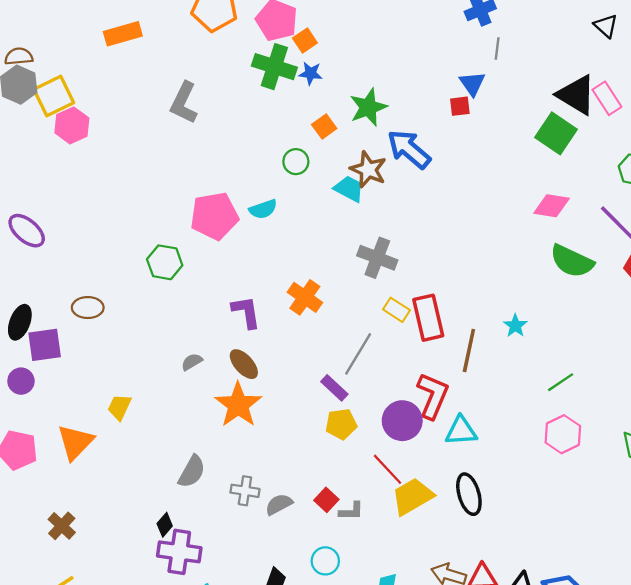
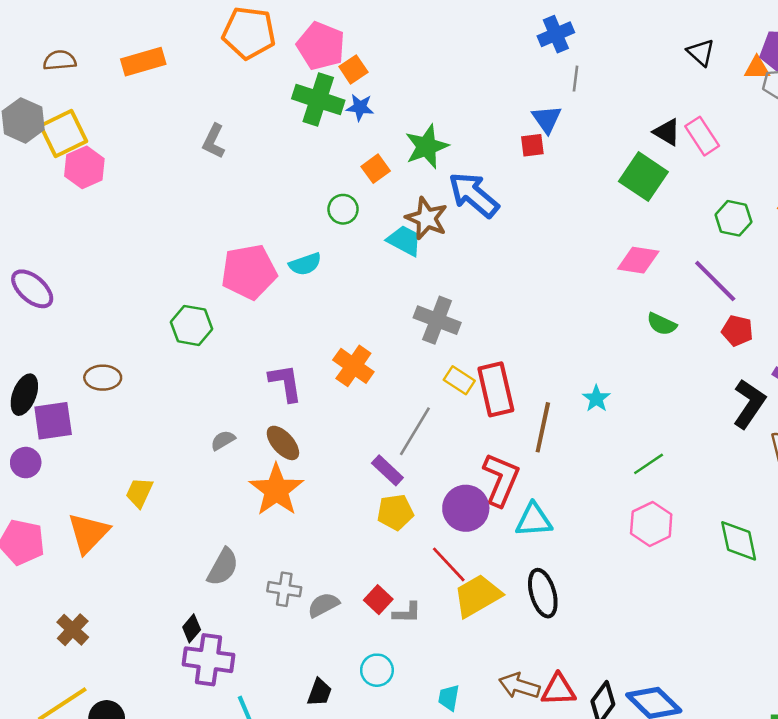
brown semicircle: (19, 56) -> (60, 60), moved
black triangle: (576, 95) -> (667, 132), size x0.6
gray L-shape: (184, 103) -> (214, 141), size x0.7
green semicircle: (572, 261) -> (662, 324), size x0.6

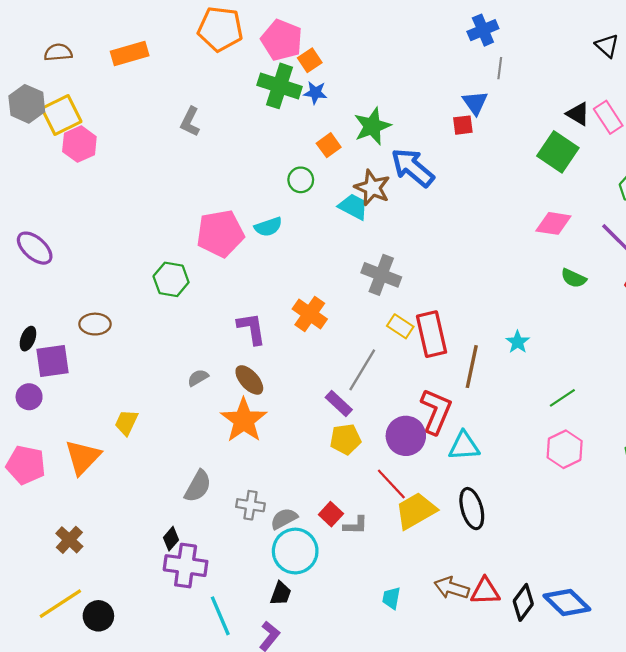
black ellipse: (24, 395) -> (28, 339), size x0.7
cyan circle: (377, 670) -> (295, 551), moved, size x1.6

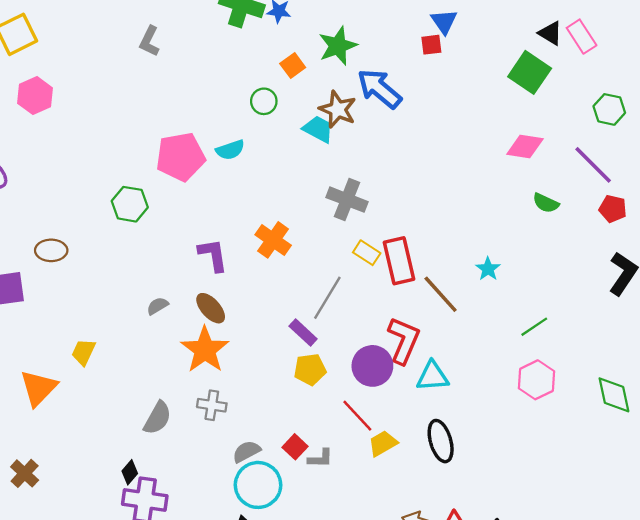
pink hexagon: (79, 144) -> (35, 96), moved
brown line: (472, 367) -> (441, 294), turned -54
gray cross: (250, 505) -> (212, 405), moved
yellow trapezoid: (416, 511) -> (383, 443), size x0.7

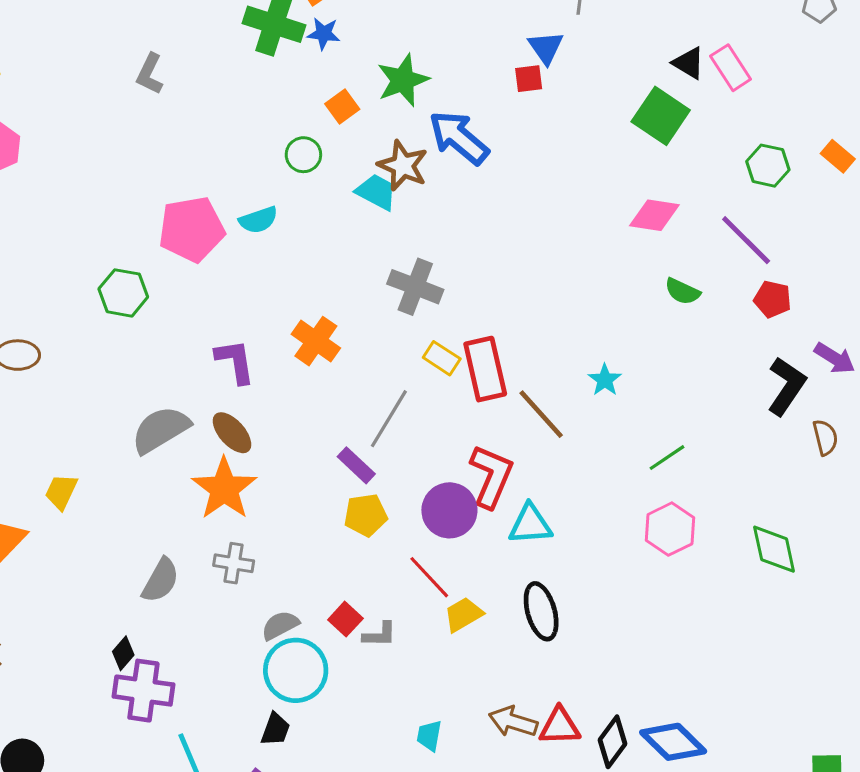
gray semicircle: (157, 306) -> (161, 430), size x2.0

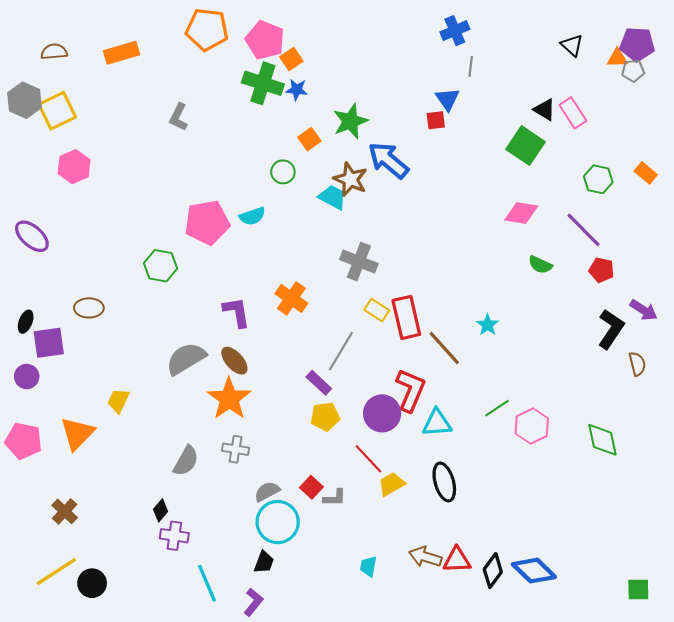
green line: (667, 458) -> (497, 408), moved
purple cross: (143, 691) -> (174, 536), size x0.7

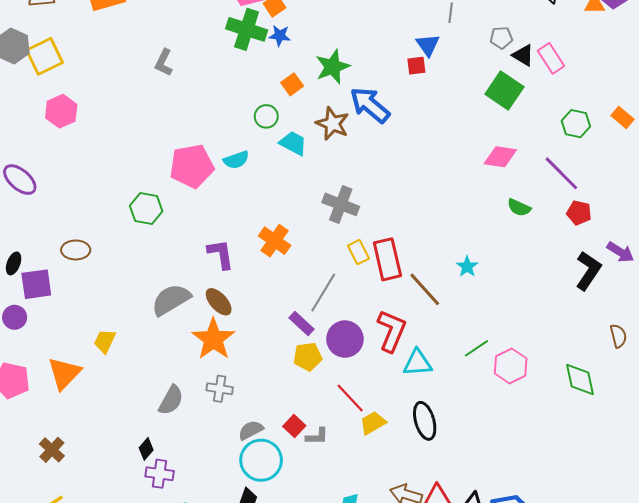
gray pentagon: (633, 71) -> (501, 38), moved
cyan trapezoid: (332, 197) -> (293, 143), moved
yellow rectangle: (377, 310) -> (358, 252), turned 30
brown semicircle: (637, 364) -> (618, 336), moved
purple circle: (382, 413) -> (345, 339), moved

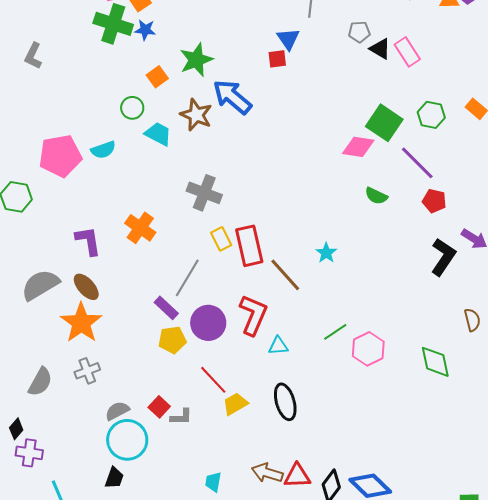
green square: (504, 90) -> (384, 123), moved
cyan triangle: (417, 363) -> (278, 346), size x0.7
gray cross: (220, 389) -> (87, 371), turned -30

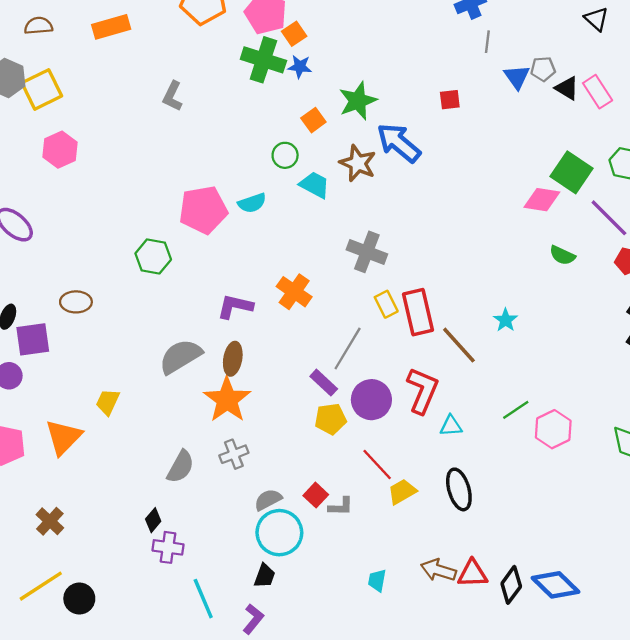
blue triangle: (288, 39) -> (517, 77), moved
purple L-shape: (88, 241) -> (235, 306), turned -68
brown ellipse: (86, 287) -> (233, 359), turned 52

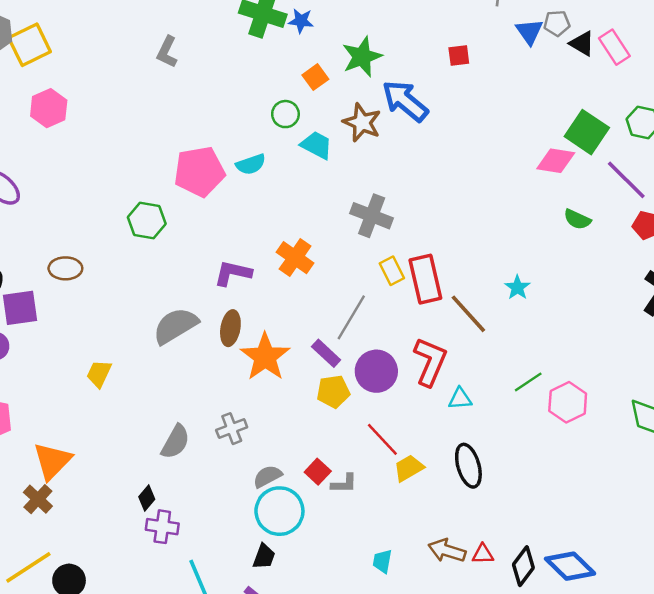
orange star: (227, 400) -> (265, 357), moved
orange triangle: (63, 437) -> (52, 461), moved
red triangle: (473, 574) -> (483, 554), size x0.7

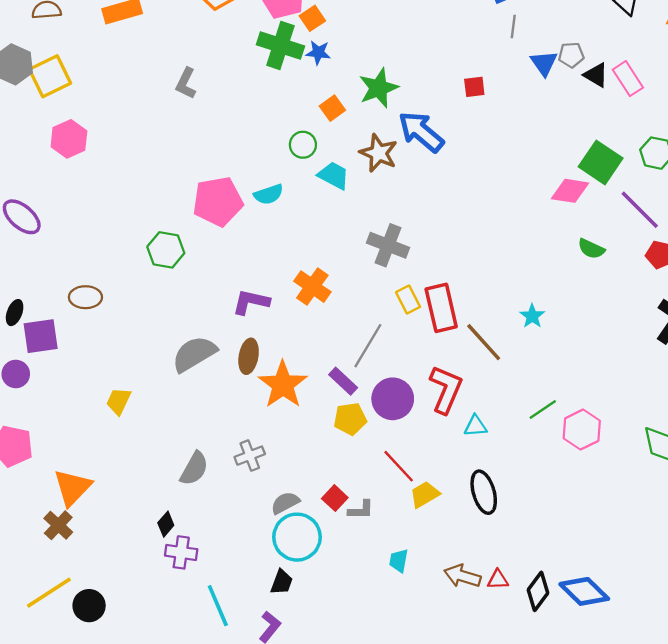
cyan trapezoid: (382, 561) -> (399, 561), moved

